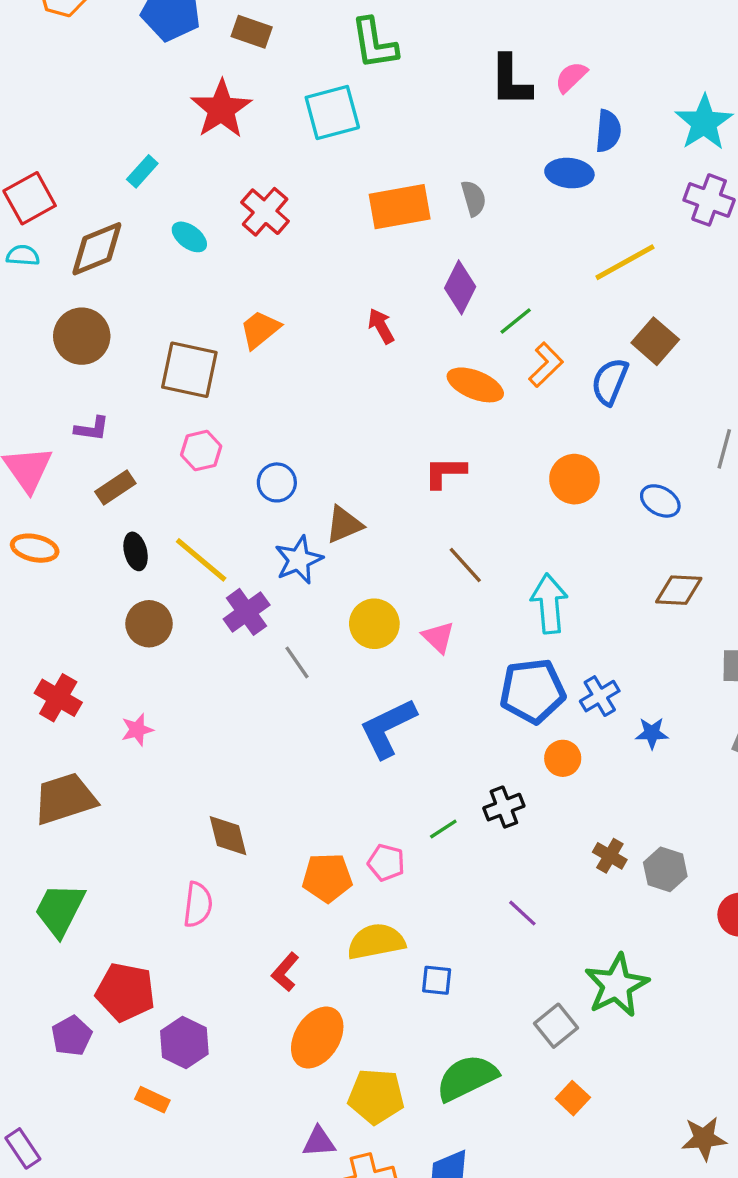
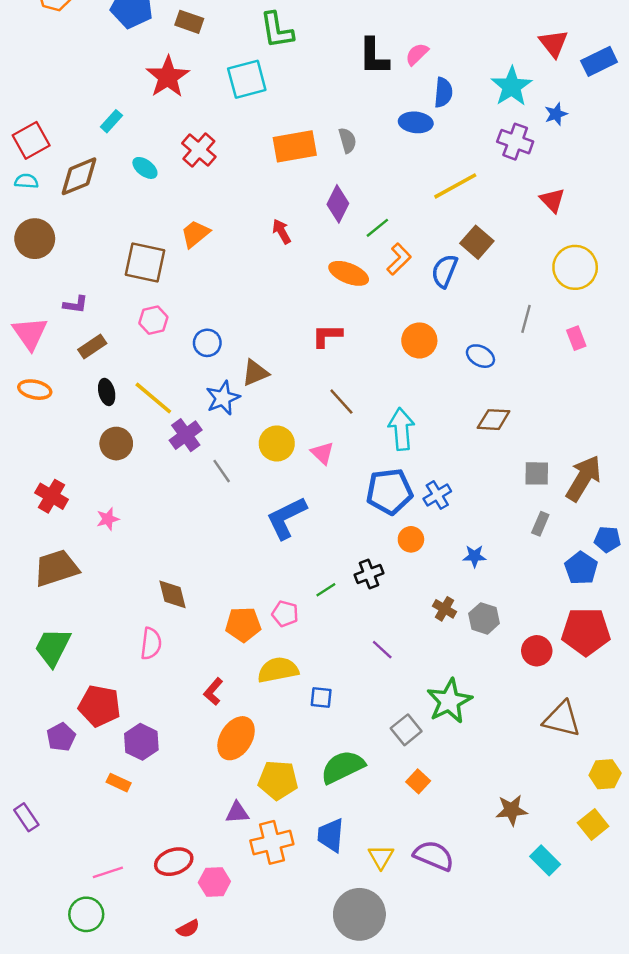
brown circle: (82, 336) -> (35, 239), moved
blue star: (652, 733) -> (474, 556), moved

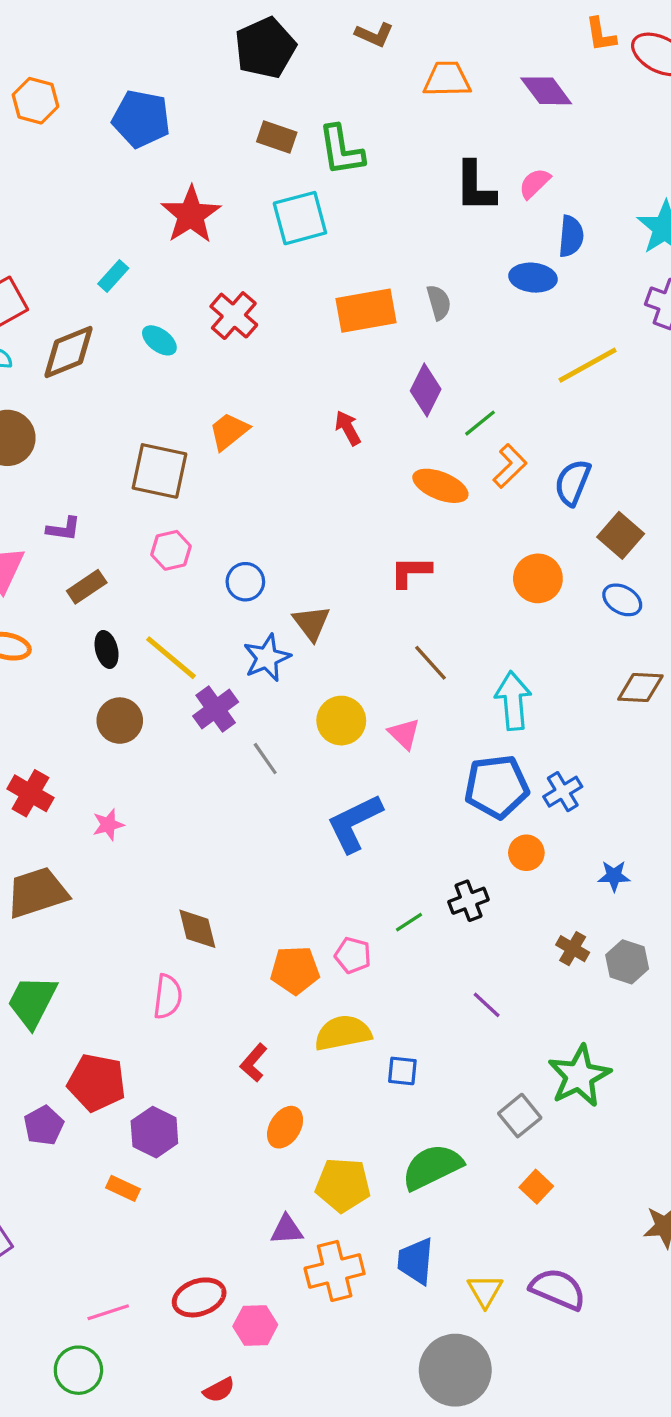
brown rectangle: (189, 22) -> (277, 137), moved
brown square: (477, 242) -> (621, 535), moved
brown triangle: (255, 373) -> (311, 623), turned -44
orange ellipse: (236, 738) -> (285, 1127), size x0.7

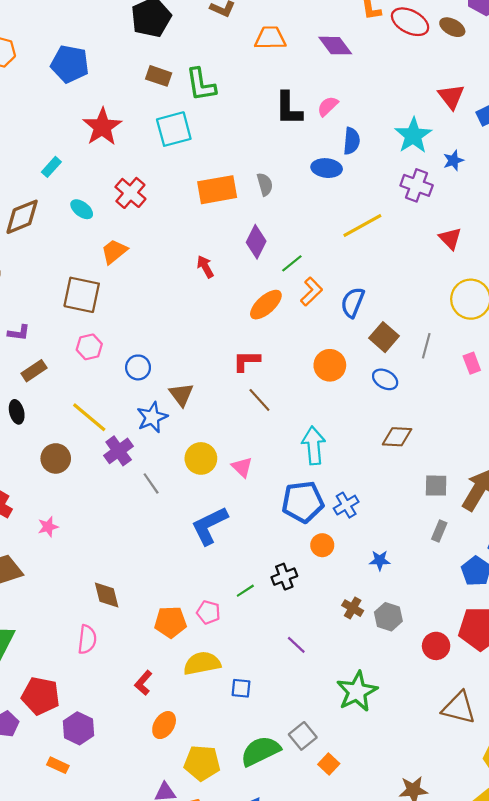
orange trapezoid: (229, 431) -> (114, 251), moved
orange ellipse: (440, 486) -> (266, 305), turned -64
black ellipse: (107, 649) -> (17, 412), moved
brown line: (430, 663) -> (259, 400), moved
gray square: (520, 1116) -> (303, 736), moved

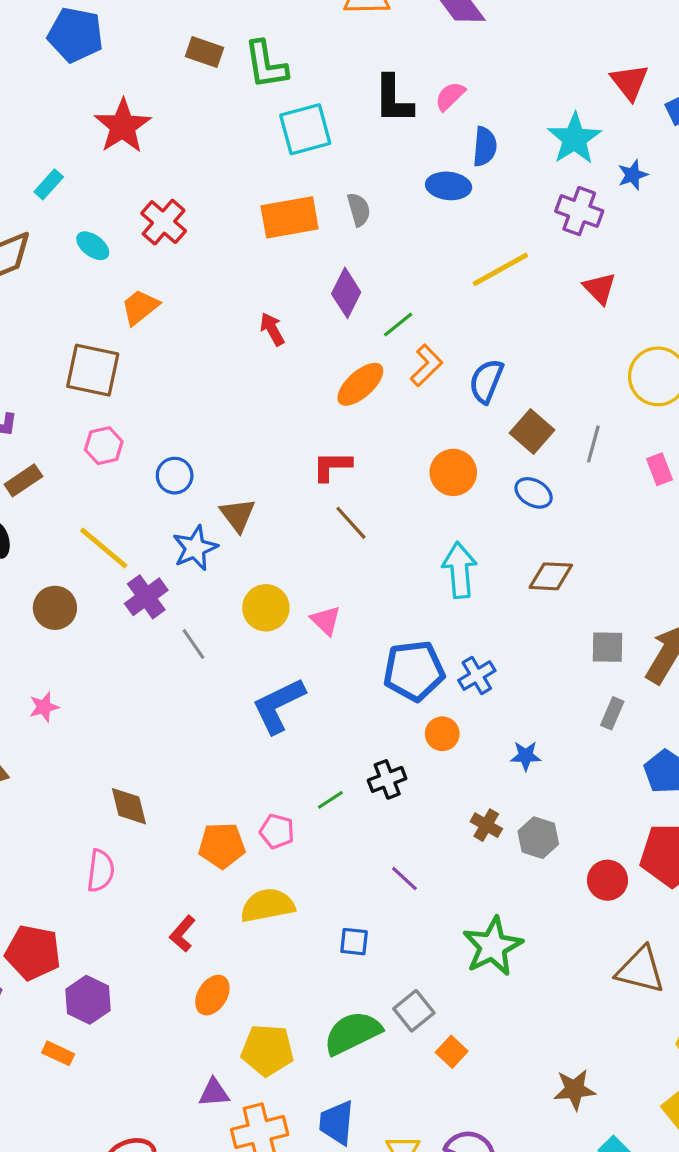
cyan square: (174, 129) -> (305, 129), moved
red triangle: (450, 238) -> (600, 288), moved
cyan arrow: (314, 445) -> (460, 570), moved
blue square: (241, 688) -> (354, 942), moved

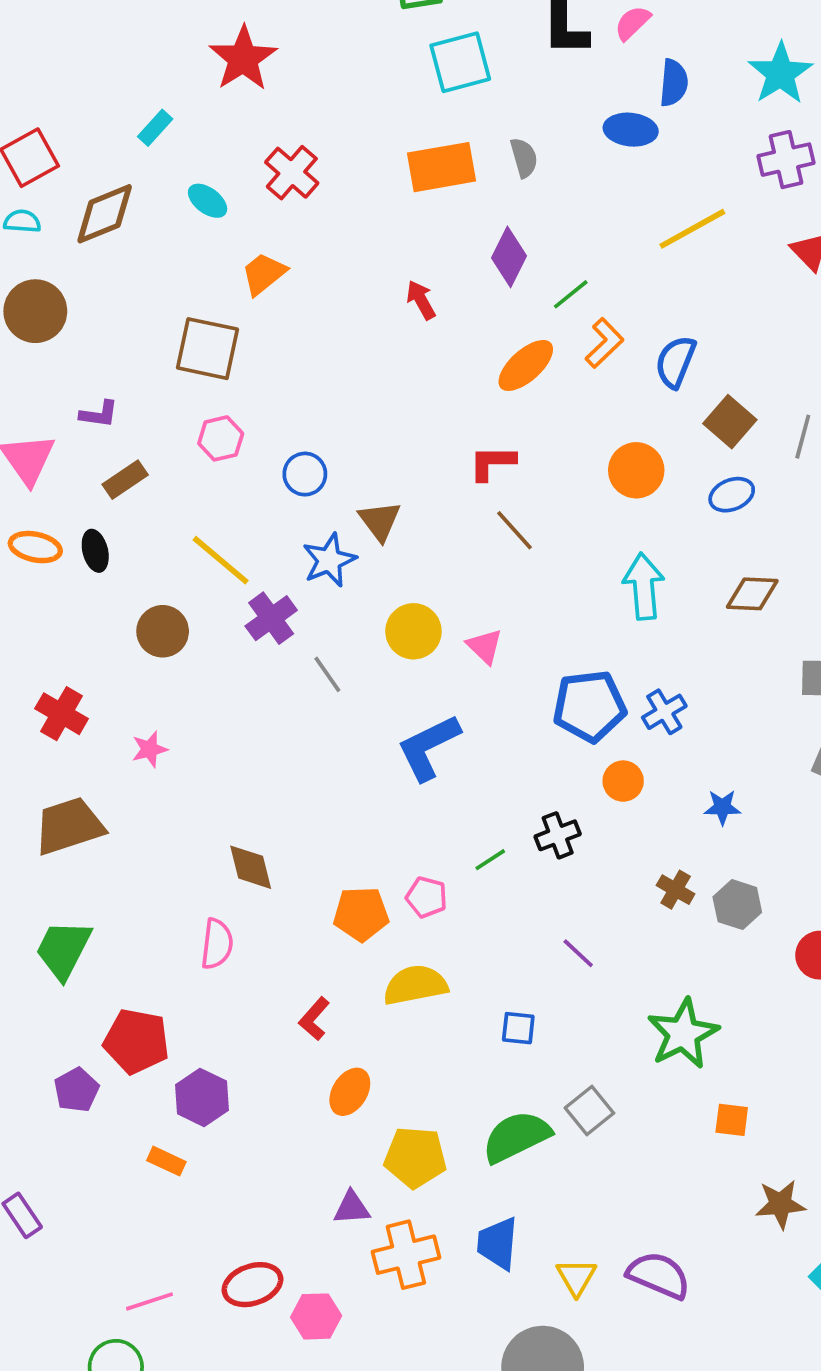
purple cross: (579, 211) -> (786, 160), turned -33
blue ellipse: (534, 493) -> (732, 495), turned -51
orange square: (452, 1052) -> (732, 1120), moved, turned -36

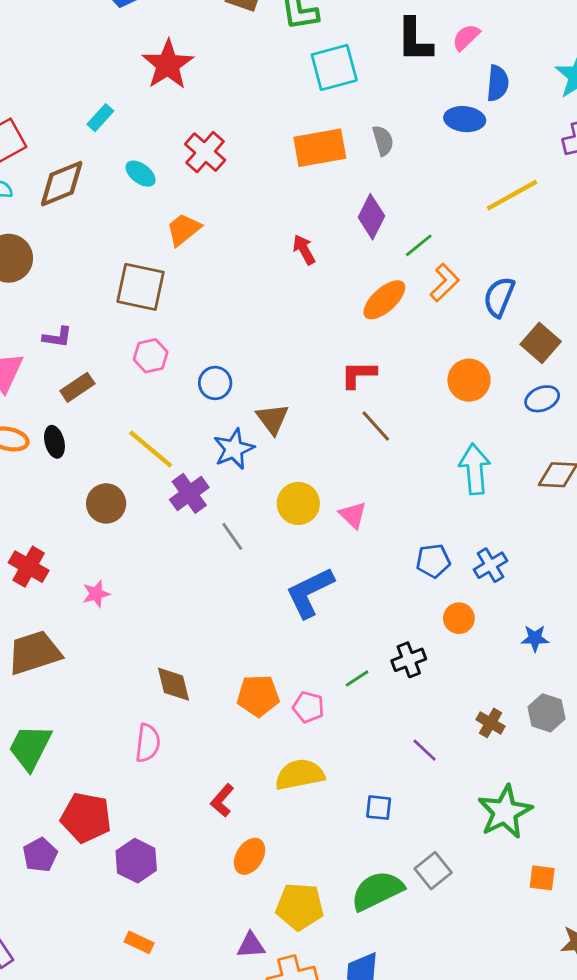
blue pentagon: (589, 706) -> (433, 561), size x0.6
brown cross: (676, 890) -> (490, 723), moved
orange pentagon: (361, 914) -> (258, 696), moved
orange rectangle: (166, 1161) -> (139, 942), moved

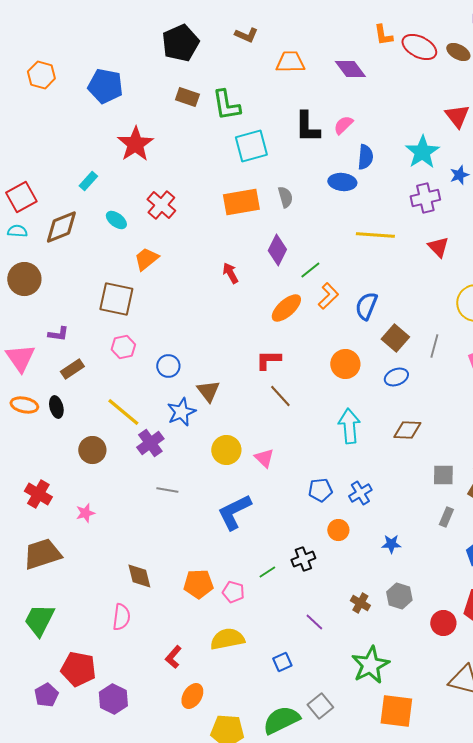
yellow line: (512, 195) -> (375, 235), turned 33
gray line: (232, 536) -> (167, 490), moved, turned -45
blue square: (379, 808) -> (282, 662), turned -30
orange square: (542, 878) -> (396, 711), size x1.8

